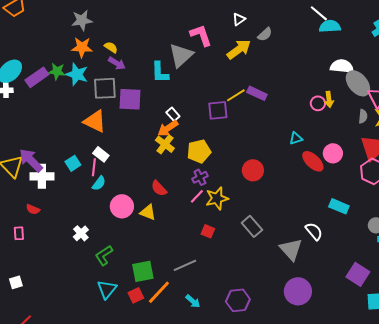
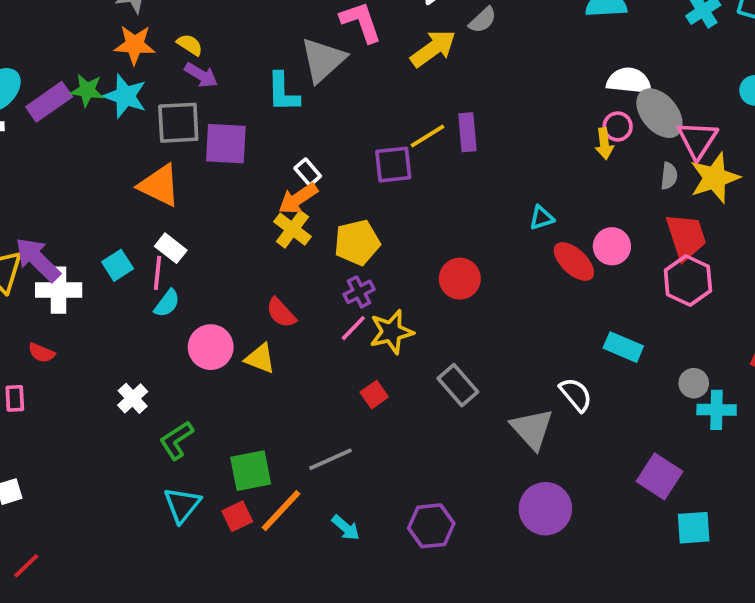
purple rectangle: (257, 93) -> (467, 132), turned 60
pink circle: (318, 103) -> (618, 126), moved
red square: (208, 231) -> (374, 395), turned 32

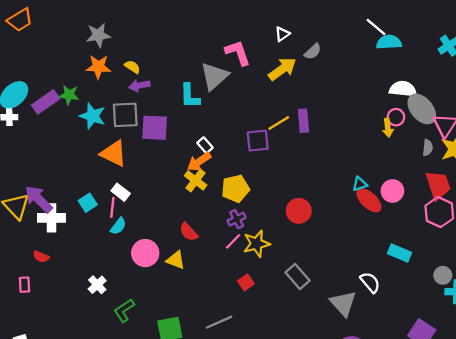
purple arrow: (201, 75) -> (139, 86), turned 138
cyan star: (125, 96) -> (92, 116), moved
cyan triangle: (542, 218) -> (360, 184), moved

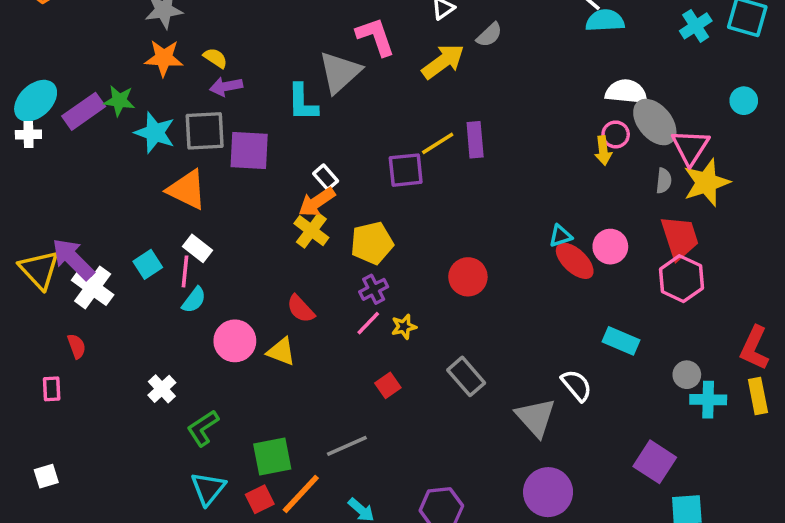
white cross: (51, 218) -> (93, 287), turned 36
yellow star: (257, 244) -> (404, 327), size x0.6
red semicircle: (41, 257) -> (77, 346), turned -133

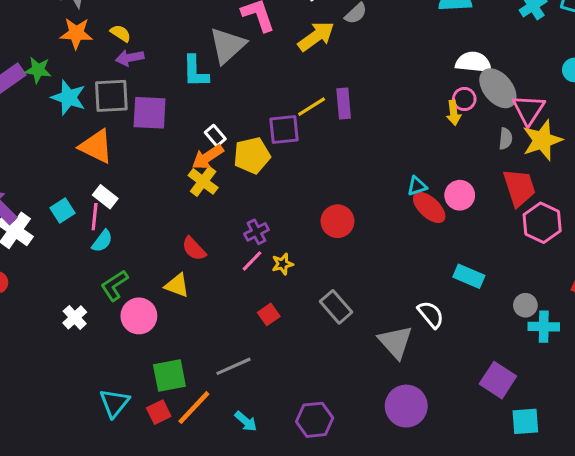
yellow pentagon: (372, 243) -> (252, 156), moved
pink hexagon: (681, 279) -> (542, 223), moved
pink circle: (235, 341) -> (139, 316), moved
green L-shape: (203, 428) -> (114, 285), moved

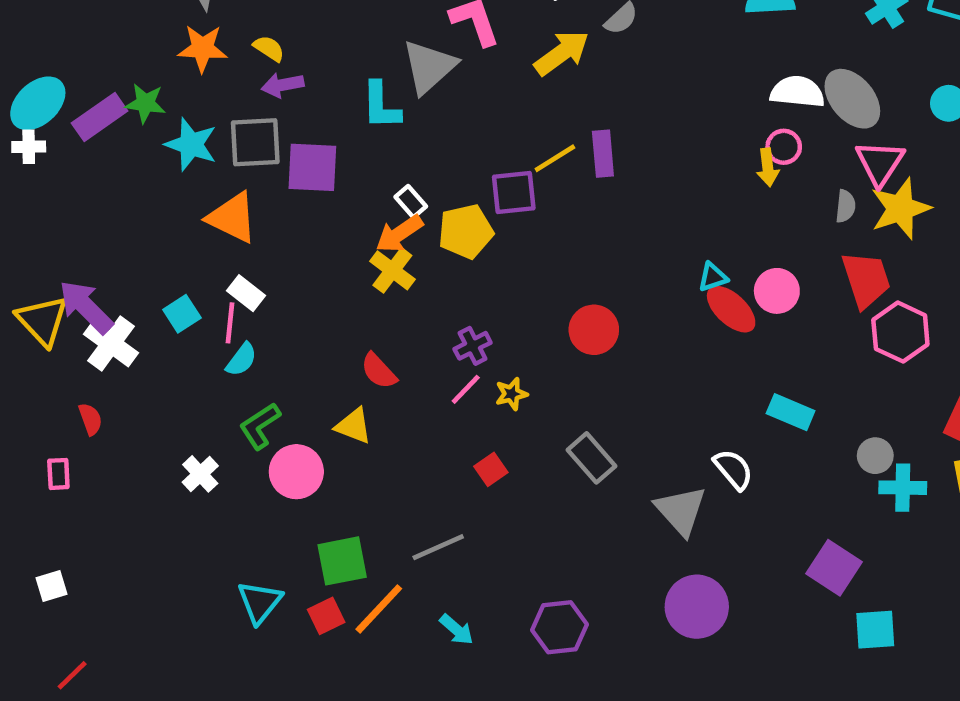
gray ellipse: (498, 88) -> (852, 99), moved

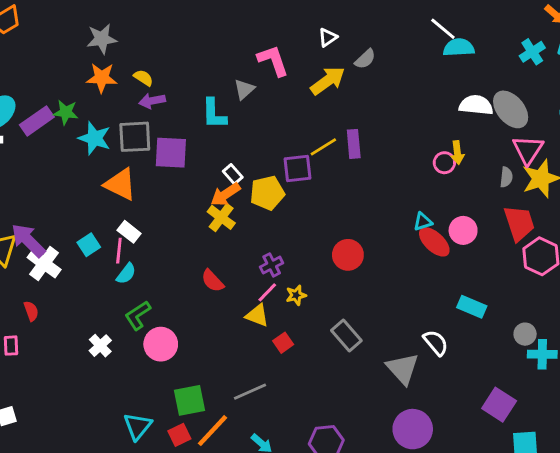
gray triangle: (429, 67) -> (244, 89), size x0.6
pink circle: (784, 147) -> (444, 163), moved
yellow triangle: (354, 426) -> (257, 315), moved

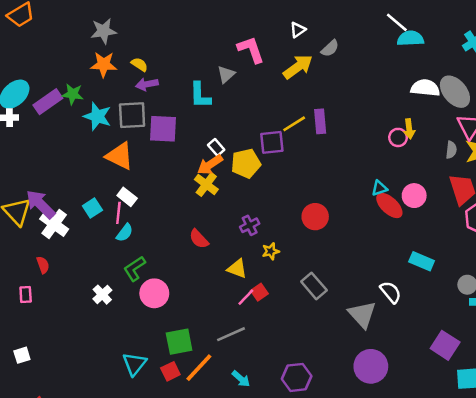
pink line: (267, 292) -> (246, 297), moved

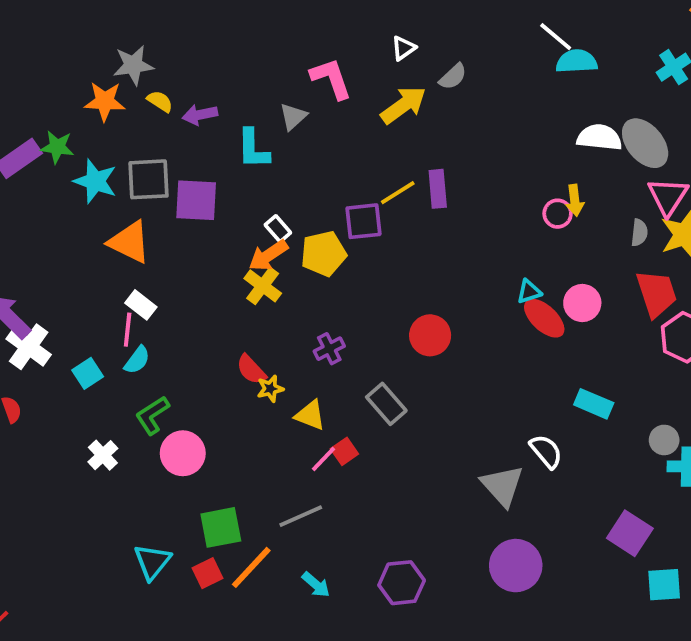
gray star: (104, 31) -> (133, 65), moved
purple arrow: (147, 84) -> (200, 115), moved
cyan square: (92, 208) -> (88, 373), moved
yellow star: (271, 251) -> (270, 389), moved
gray rectangle: (314, 286) -> (386, 404), moved

